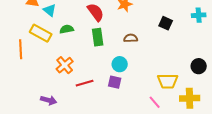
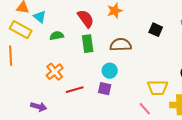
yellow rectangle: (41, 33) -> (21, 30), moved
brown semicircle: (131, 38) -> (121, 45), size x1.5

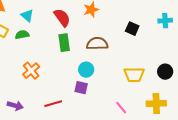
cyan triangle: (40, 17) -> (27, 16), moved
green semicircle: (57, 36) -> (22, 35), moved
yellow trapezoid: (158, 88) -> (134, 75), moved
red line: (75, 90) -> (53, 104), moved

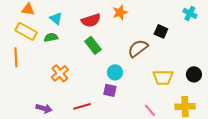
red semicircle: (62, 18) -> (91, 20), turned 108
cyan cross: (165, 21) -> (190, 13), moved, turned 32
green rectangle: (64, 43) -> (93, 45), turned -30
brown semicircle: (97, 44) -> (138, 48), moved, turned -35

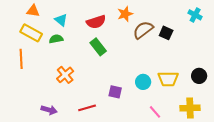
brown semicircle: (138, 48) -> (143, 30), moved
cyan circle: (115, 72) -> (143, 82), moved

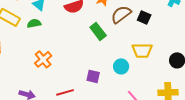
green rectangle: (98, 47) -> (98, 31), moved
yellow trapezoid: (168, 79) -> (142, 50), moved

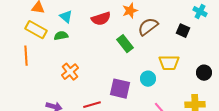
black square: (144, 17) -> (183, 31), moved
purple square: (93, 76) -> (120, 89), size x1.5

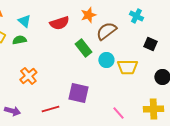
cyan cross: (200, 12) -> (136, 16), moved
black square: (183, 31) -> (150, 44), moved
cyan circle: (148, 79) -> (106, 60), moved

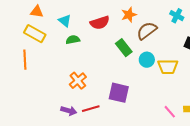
green semicircle: (19, 40) -> (73, 40), moved
orange cross: (28, 76) -> (78, 81), moved
purple arrow: (12, 111) -> (69, 111), moved
pink line: (118, 113) -> (170, 112), moved

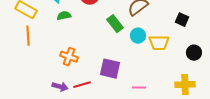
orange line: (25, 60) -> (28, 36), moved
orange cross: (78, 81) -> (69, 57), turned -30
pink line: (170, 112) -> (139, 88), moved, turned -48

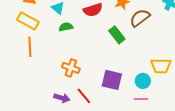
cyan circle: (138, 36) -> (143, 81), moved
yellow trapezoid: (159, 43) -> (161, 66), moved
red line: (82, 85) -> (84, 96), turned 66

